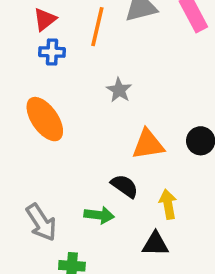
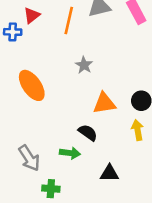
blue cross: (52, 52) -> (13, 32), moved
yellow arrow: (168, 204) -> (137, 130), moved

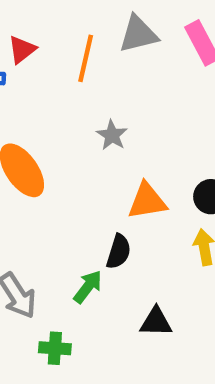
black semicircle: (88, 133) -> (119, 252), turned 72
green arrow: (70, 153) -> (88, 287), turned -60

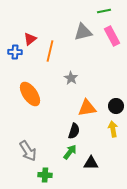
orange line: (86, 58) -> (50, 51), moved
green arrow: (88, 287) -> (70, 152), moved

